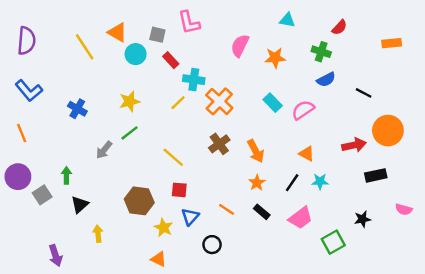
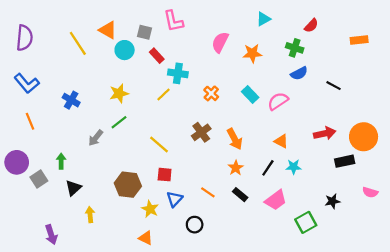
cyan triangle: (287, 20) -> (263, 19), turned -40
orange cross: (219, 101) -> (211, 93), moved, size x0.6
orange circle: (388, 131) -> (364, 137), moved
orange line: (22, 133) -> (30, 121), moved

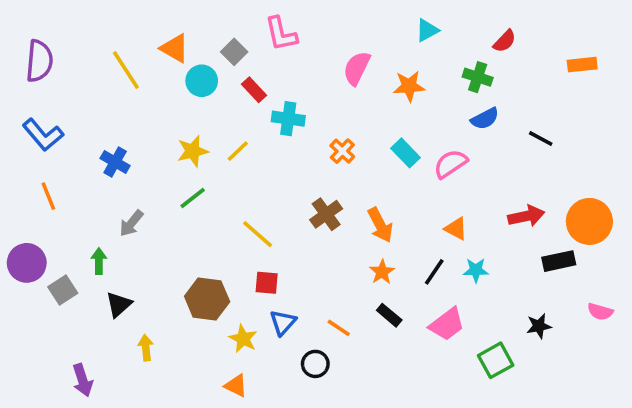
gray square: (145, 32) -> (234, 52), turned 32
yellow line: (163, 95) -> (238, 151), moved
gray arrow: (96, 138) -> (131, 223), moved
orange line: (208, 192) -> (339, 328), moved

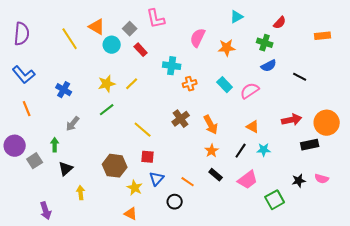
cyan cross: (288, 119) -> (172, 66), moved
orange cross: (342, 151) -> (190, 84), turned 32
pink semicircle: (600, 312) -> (322, 179), moved

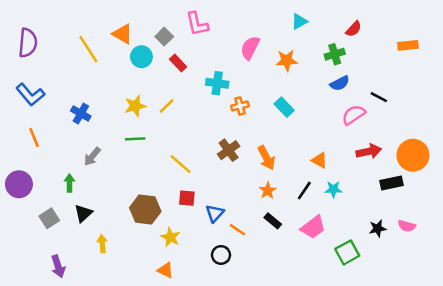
green cross: (265, 43) -> (335, 54), turned -35
pink semicircle: (250, 91) -> (354, 115), moved
green line: (107, 110) -> (135, 139), turned 35
gray square: (35, 161) -> (49, 218), moved
blue triangle: (157, 179) -> (215, 213), moved

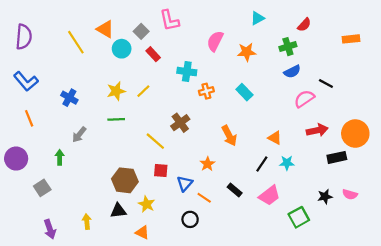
brown cross: (229, 150) -> (180, 123), moved
orange star: (268, 191) -> (207, 164), moved
black triangle: (83, 213) -> (118, 211), moved, turned 35
yellow arrow: (102, 244) -> (87, 222), moved

